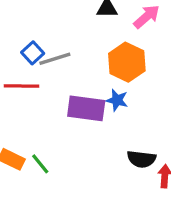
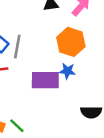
gray line: (55, 59) -> (17, 47), turned -55

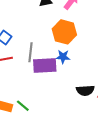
gray line: (17, 47) -> (30, 52), moved

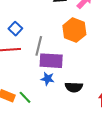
blue star: (63, 57) -> (48, 79), moved
black semicircle: (85, 90) -> (74, 87), moved

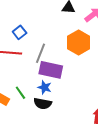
black semicircle: (74, 87) -> (43, 104), moved
green line: (25, 97) -> (20, 93), moved

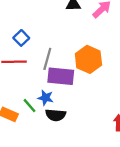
orange hexagon: (79, 43) -> (88, 59), moved
blue star: (45, 87) -> (46, 98), moved

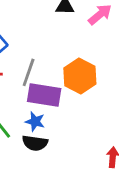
blue star: (46, 98) -> (35, 121), moved

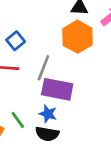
orange hexagon: (80, 76) -> (78, 37), moved

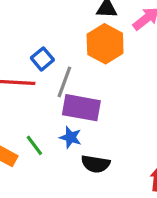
blue square: (16, 41) -> (42, 59), moved
black semicircle: (47, 134) -> (96, 164), moved

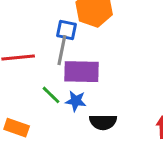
blue square: (42, 59) -> (67, 30), moved, turned -30
green line: (34, 145) -> (51, 95), moved

